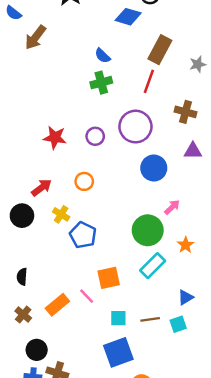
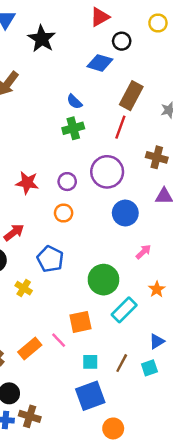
orange circle: (84, 181) -> (64, 213), moved
yellow cross: (61, 214) -> (24, 288), moved
green circle: (148, 230) -> (103, 280), moved
blue pentagon: (83, 235) -> (50, 259), moved
brown line: (150, 319) -> (122, 363), turned -54

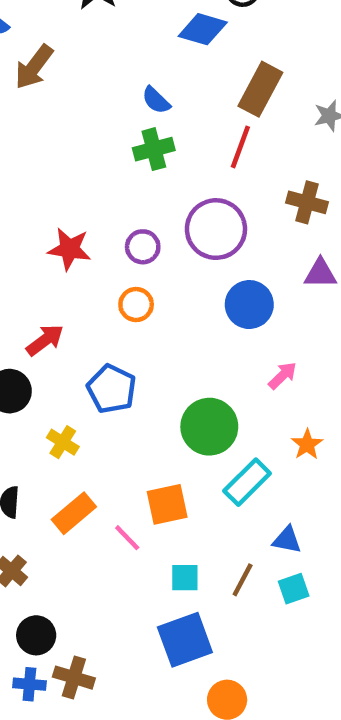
blue triangle: (157, 341) -> (287, 540), moved, turned 42
orange rectangle: (30, 349) -> (74, 513), moved

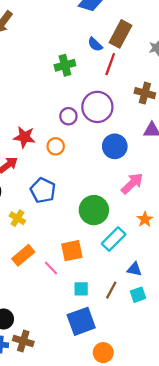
blue semicircle: (156, 100) -> (95, 44), moved
purple circle: (143, 247) -> (68, 116), moved
red star: (69, 249) -> (24, 137), moved
pink arrow: (283, 376) -> (132, 183), size x1.5

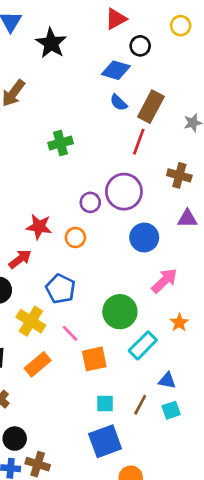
blue semicircle: (95, 44) -> (119, 103), moved
green cross: (65, 65) -> (61, 143), moved
yellow cross: (17, 218) -> (31, 321), size x1.5
pink line: (51, 268) -> (70, 333), moved

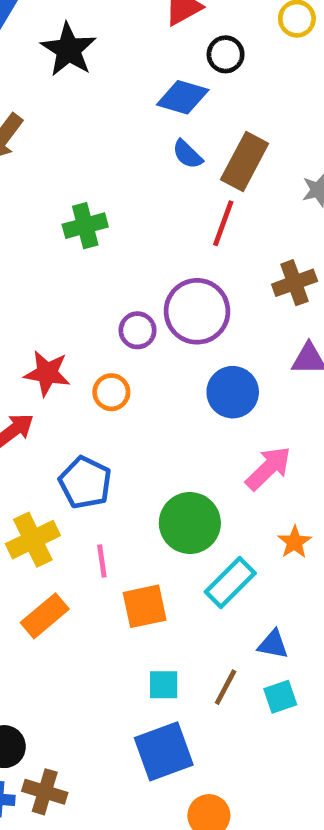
brown cross: (179, 175) -> (295, 283), turned -35
yellow cross: (31, 321) -> (33, 540), turned 32
pink line: (70, 333) -> (102, 561), turned 36

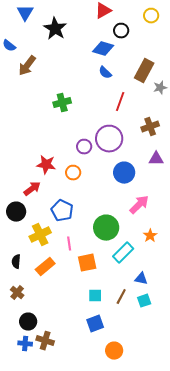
brown rectangle: (245, 161) -> (144, 71), moved
blue square: (164, 751) -> (95, 324), size x0.7

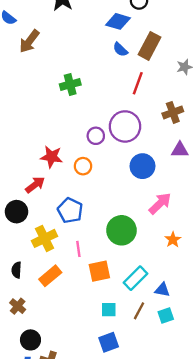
brown rectangle: (144, 71) -> (149, 46), moved
cyan rectangle: (123, 253) -> (135, 278), moved

